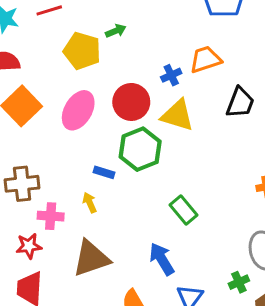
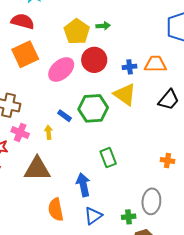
red circle: (131, 102) -> (94, 60), moved

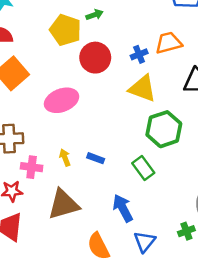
pink ellipse: (61, 69) -> (62, 100), moved, turned 36
green hexagon: (93, 108) -> (164, 129), moved
blue rectangle: (65, 116) -> (96, 158), moved

